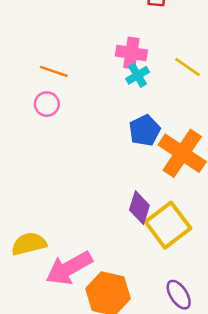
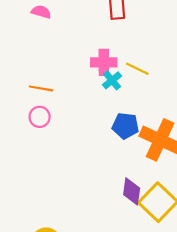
yellow line: (187, 67) -> (137, 69), moved
blue pentagon: (145, 130) -> (125, 126), turned -30

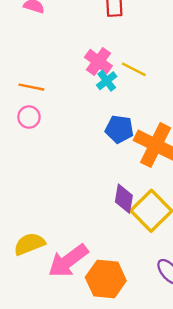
pink cross: (104, 62) -> (98, 62), turned 35

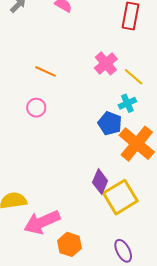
cyan cross: (107, 81) -> (127, 103), moved
pink circle: (29, 117) -> (36, 108), moved
orange hexagon: (106, 279) -> (70, 244), size x0.7

